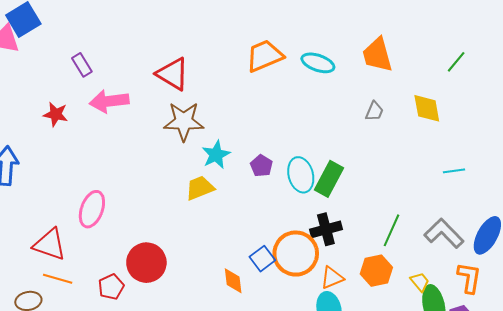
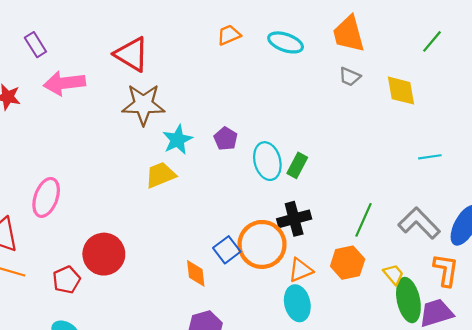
orange trapezoid: (264, 56) -> (229, 35), size x0.6
gray trapezoid: (374, 111) -> (350, 77), moved, turned 90
purple pentagon: (261, 166) -> (226, 139), moved
green rectangle: (329, 179) -> (297, 165), size x0.7

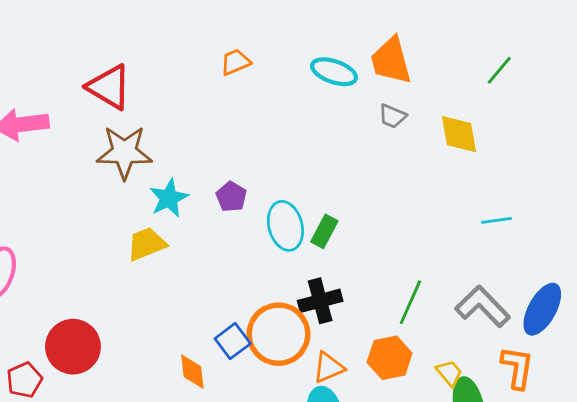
cyan ellipse: (286, 42) -> (334, 72), moved

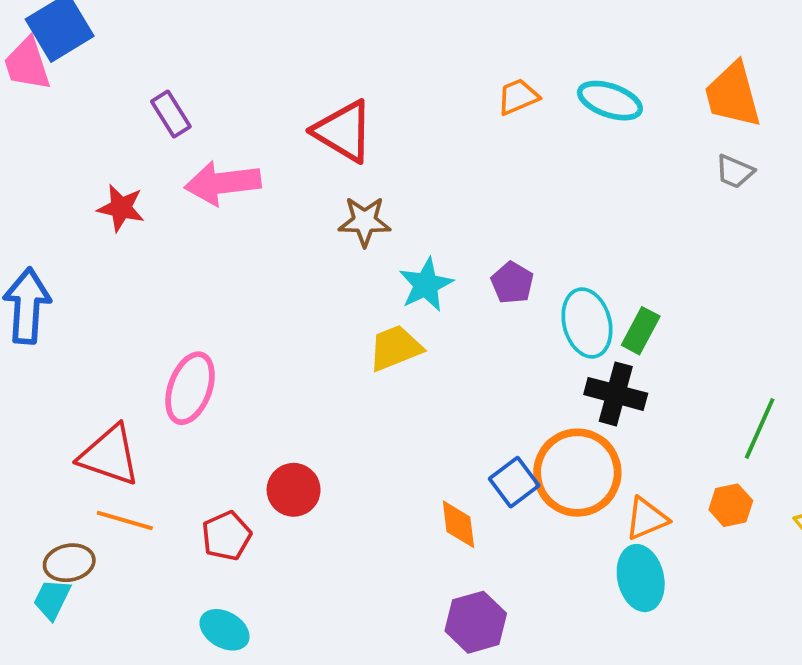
cyan ellipse: (334, 72) -> (610, 101), moved
brown star: (124, 152) -> (365, 221), size x0.7
black cross: (320, 301) -> (616, 394), moved, turned 30
red circle: (73, 347) -> (294, 490), size x0.7
orange hexagon: (390, 358) -> (731, 505), size x0.7

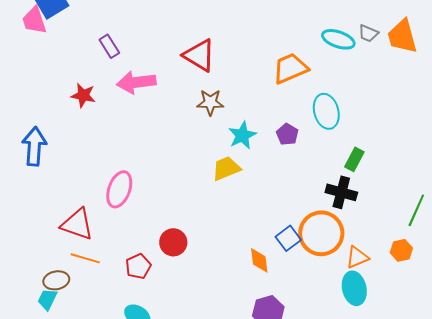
orange trapezoid: (518, 97) -> (290, 68), moved, size x1.6
gray trapezoid: (735, 171) -> (368, 33), moved
cyan ellipse: (587, 323) -> (326, 111), moved

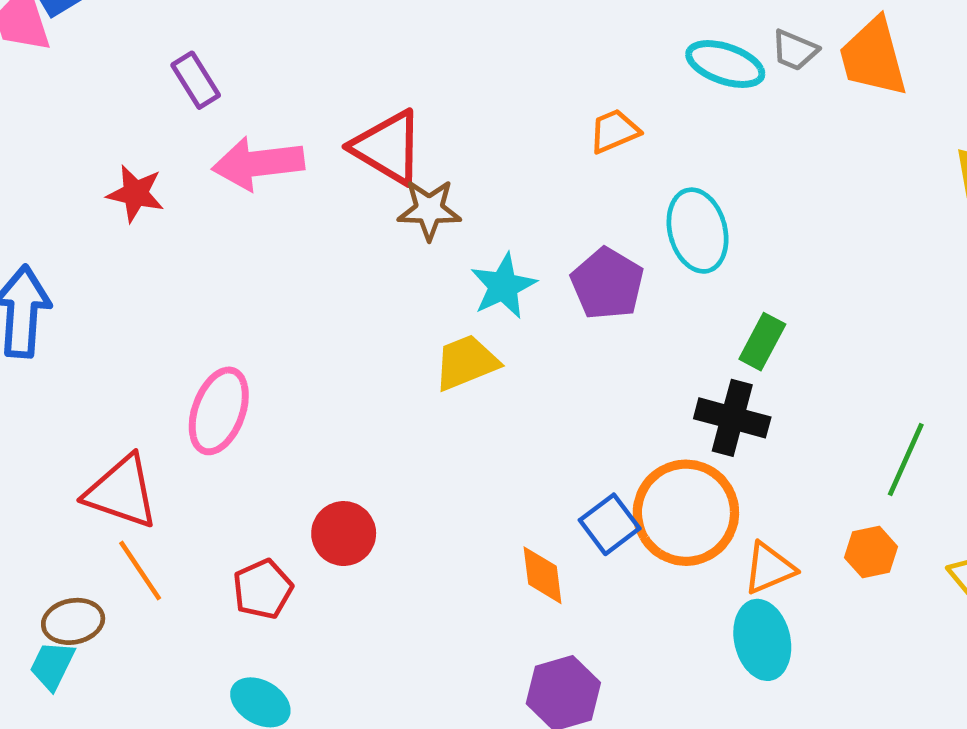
red triangle: (199, 55) -> (388, 147), moved
orange trapezoid: (290, 68) -> (614, 131), size x0.6
purple pentagon: (287, 134) -> (607, 284), size x1.4
orange line: (85, 258) -> (140, 571), turned 40

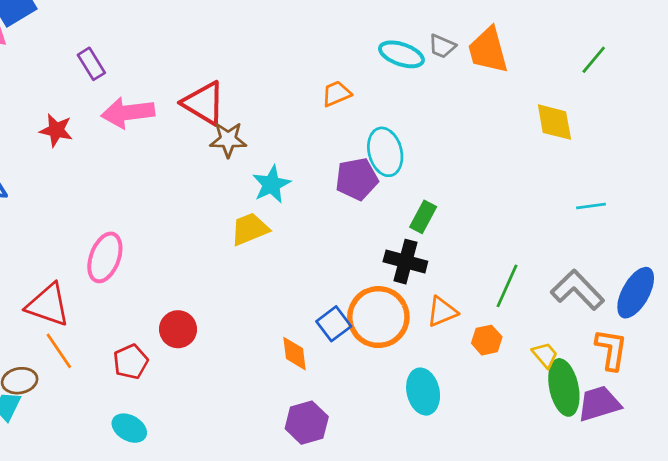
purple pentagon: (607, 284) -> (357, 179), moved, turned 30
orange triangle: (769, 568) -> (442, 312), moved

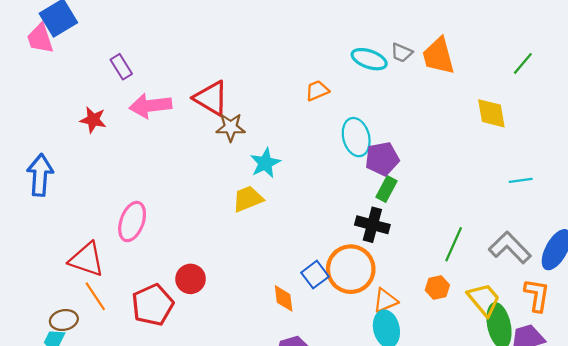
purple pentagon: (357, 179) -> (382, 159), moved
orange triangle: (442, 312) -> (385, 301), moved
yellow trapezoid: (545, 355) -> (484, 299), size x1.6
red pentagon: (131, 362) -> (153, 305), size x1.5

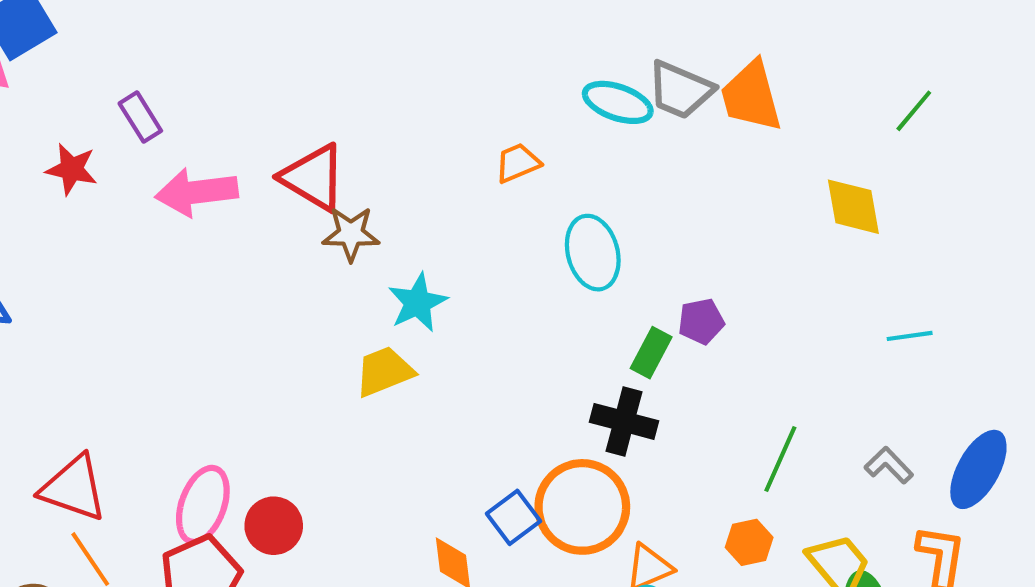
gray trapezoid: (402, 53) -> (680, 90), size x1.6
red star: (93, 120) -> (71, 169), moved
purple pentagon: (382, 159) -> (701, 321), moved, size x0.7
pink ellipse: (132, 222) -> (203, 505), moved
gray L-shape: (510, 247) -> (889, 465), size x0.6

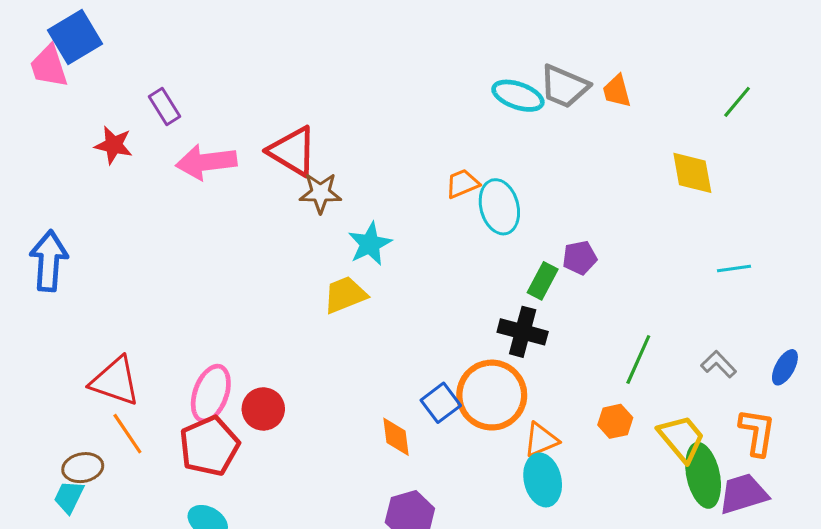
orange trapezoid: (751, 96) -> (617, 91), size x0.6
orange trapezoid: (518, 163) -> (462, 184), moved
blue ellipse: (978, 469) -> (785, 367), size x0.6

